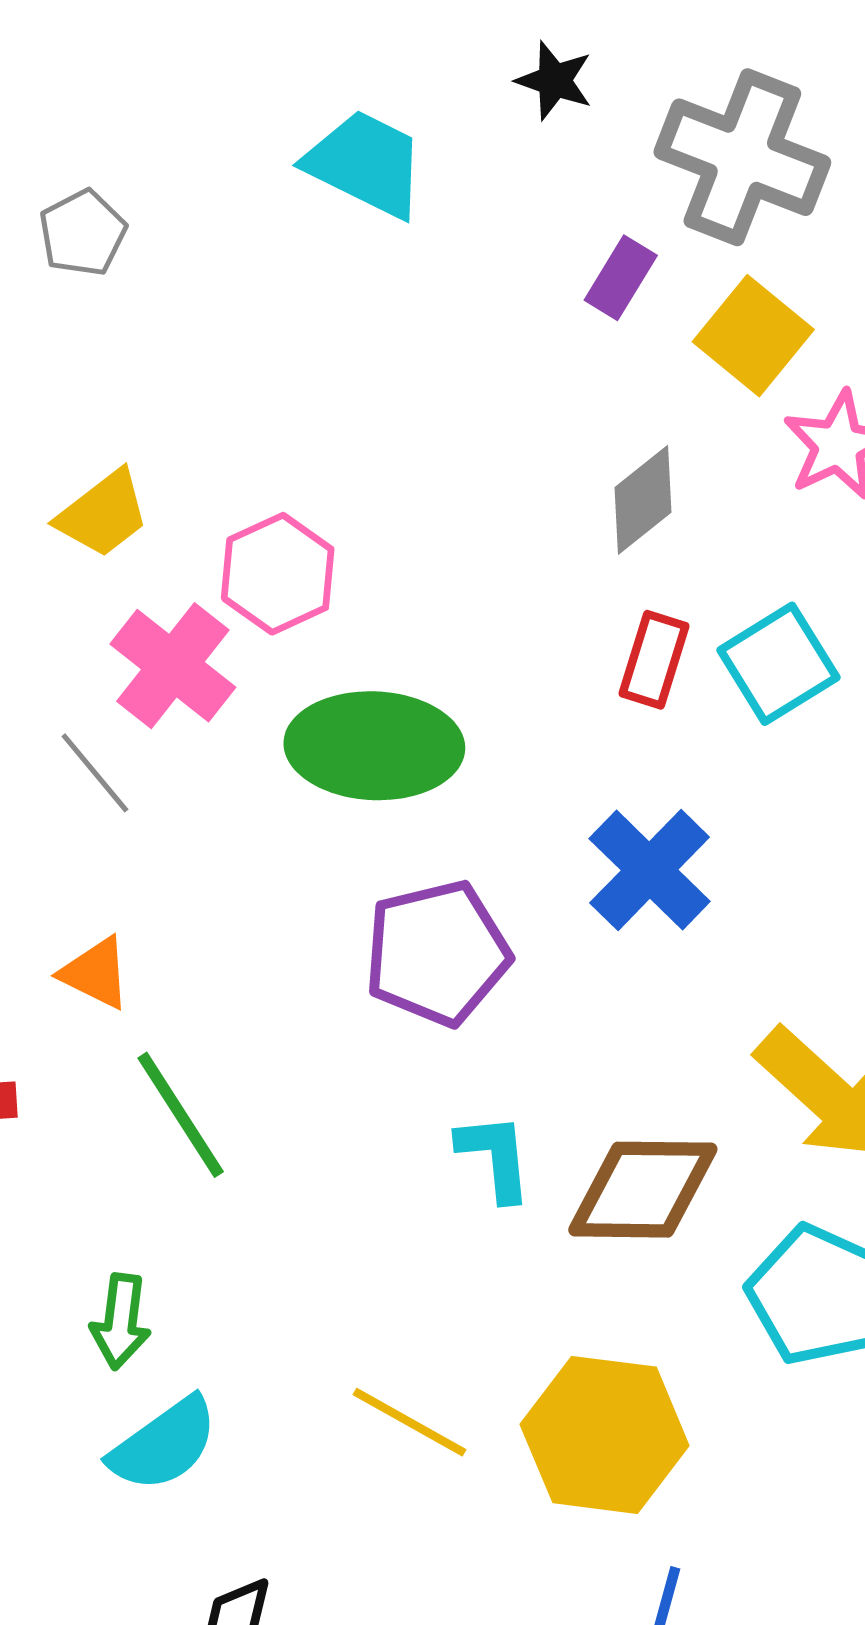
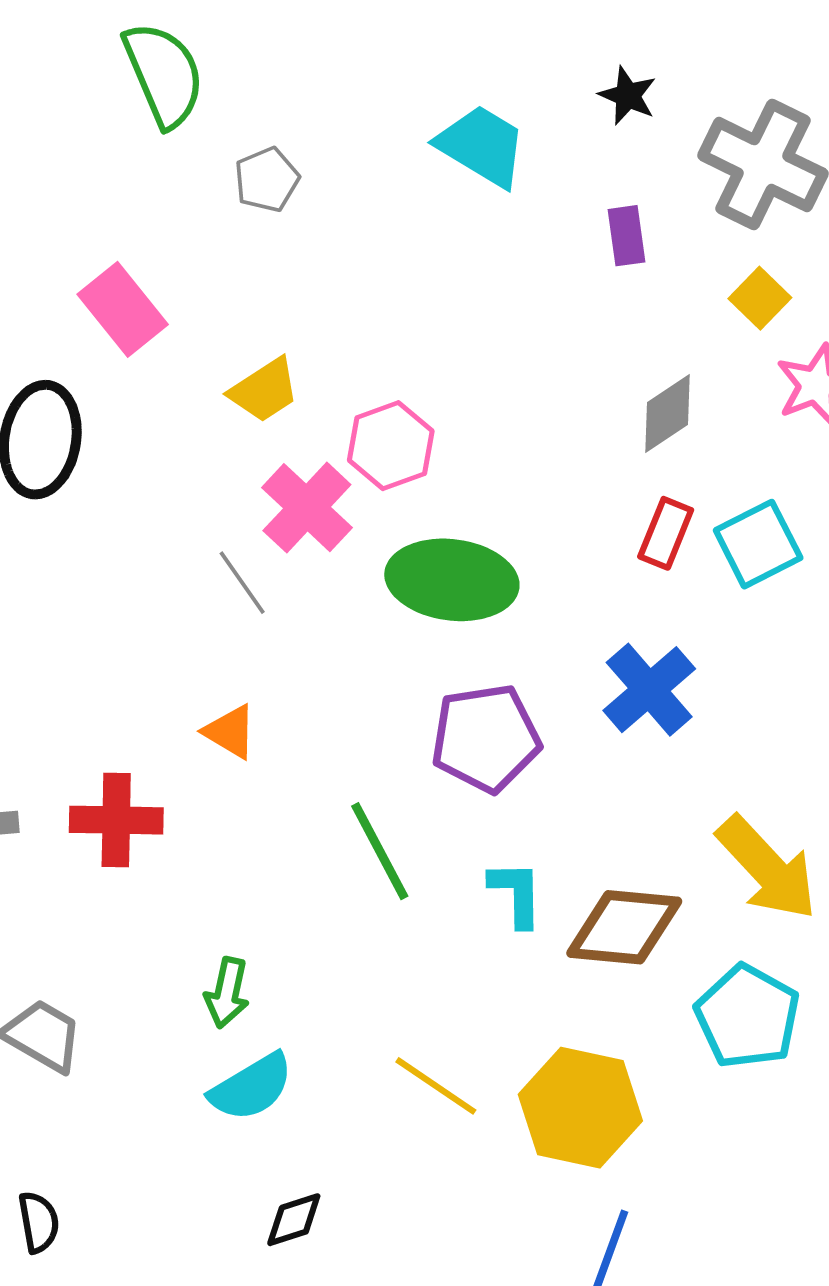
purple rectangle: (621, 278) -> (627, 236), moved, turned -44
yellow square: (753, 336) -> (760, 298), size x0.7
green line: (181, 1115) -> (380, 851), moved

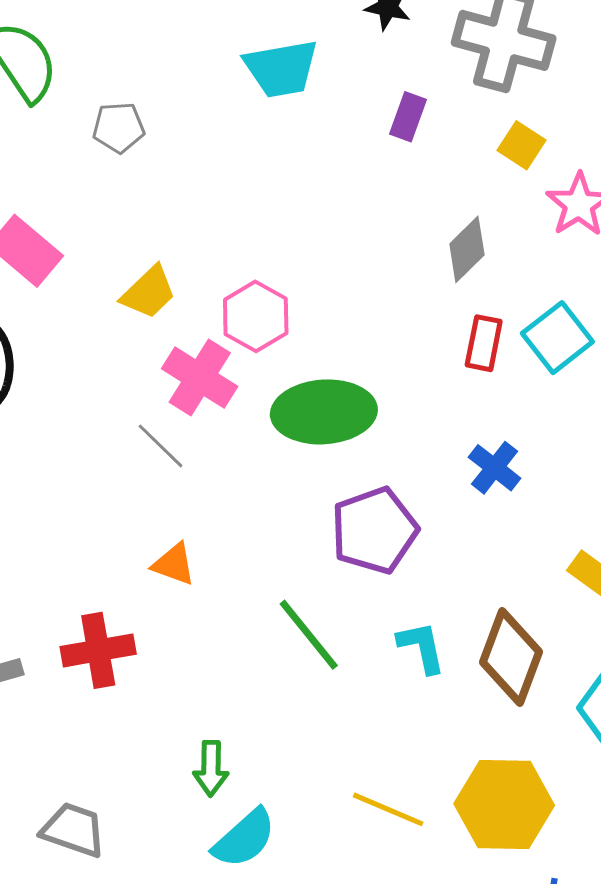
cyan trapezoid: (482, 146) -> (281, 68), turned 150
gray pentagon: (267, 180) -> (119, 128), turned 30
purple rectangle: (627, 236) -> (408, 117), turned 39
blue cross: (649, 690) -> (495, 468), size x0.7
brown diamond: (624, 927) -> (511, 657), turned -64

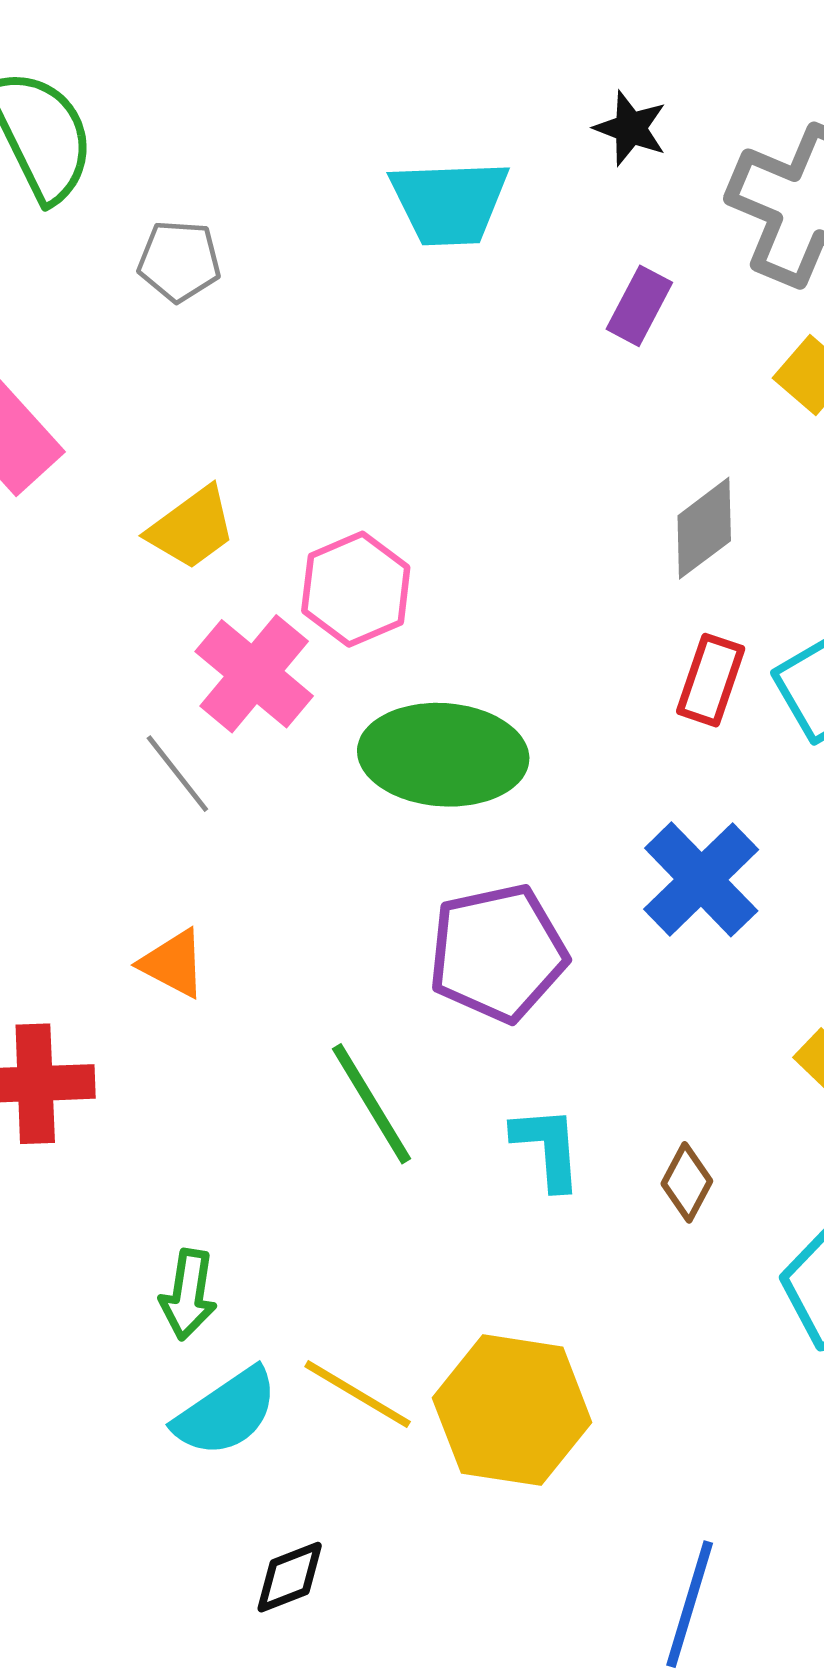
blue cross: (495, 468) -> (701, 879), size x1.4
brown diamond: (511, 657) -> (687, 1182), size x0.5
yellow hexagon: (504, 804) -> (512, 1410), moved
yellow line: (388, 809) -> (358, 1394), moved

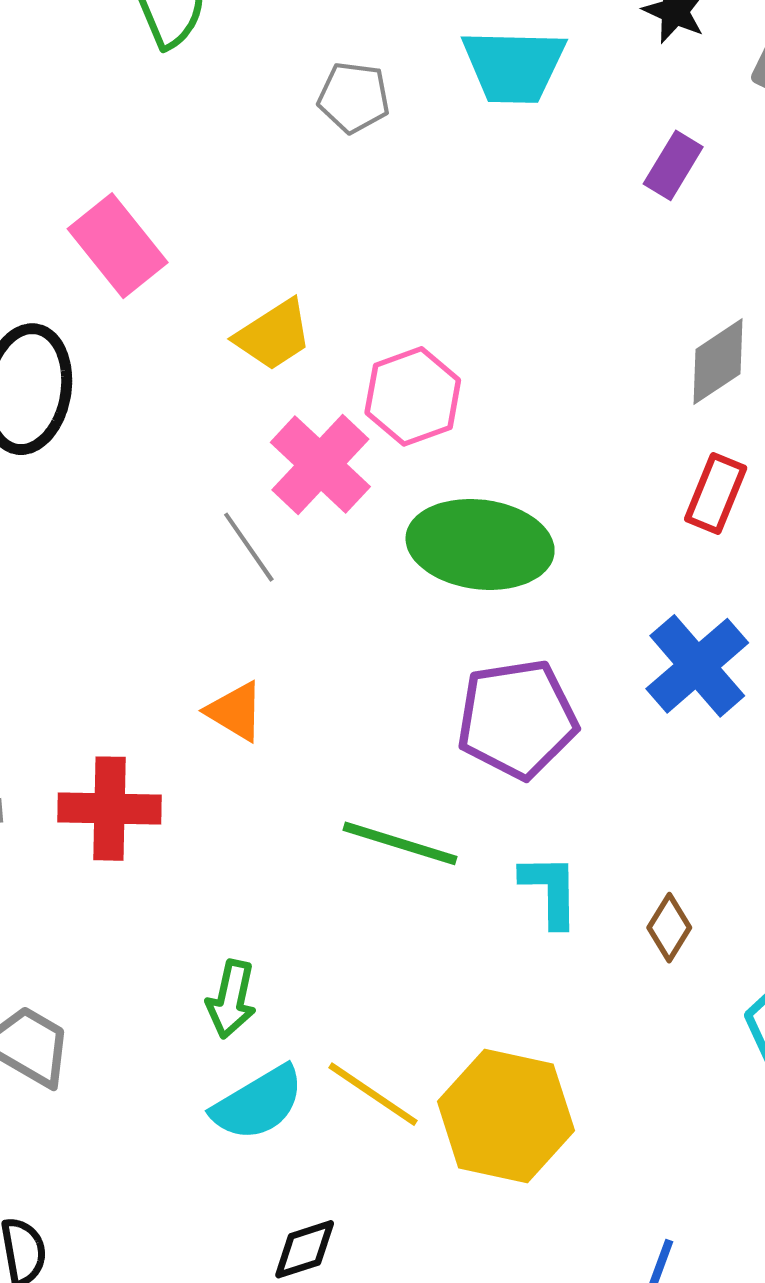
gray pentagon: (179, 261) -> (354, 97), moved
green line: (372, 1104) -> (400, 843), turned -45

